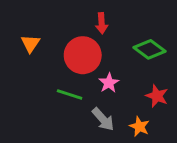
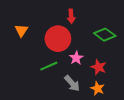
green line: (70, 94) -> (49, 66), turned -42
red star: (157, 96) -> (99, 67), moved

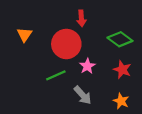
red star: (99, 67) -> (122, 70), moved
orange star: (98, 88) -> (121, 101), moved

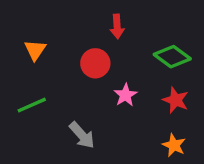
red circle: (66, 44) -> (95, 63), size x0.7
green line: (56, 75) -> (32, 105), moved
gray arrow: (83, 95) -> (82, 135), moved

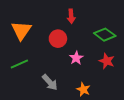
orange triangle: (35, 50) -> (21, 30), size x1.5
orange star: (174, 145) -> (83, 89), moved

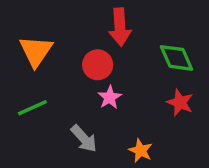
red arrow: (71, 16) -> (120, 27), size x1.5
green diamond: (105, 35) -> (177, 58), turned 30
pink star: (76, 58) -> (110, 97), moved

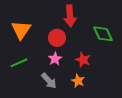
pink star: (110, 97) -> (55, 59), moved
red star: (180, 103) -> (83, 60), moved
orange star: (141, 151) -> (78, 81), moved

